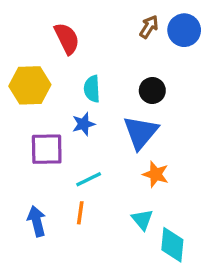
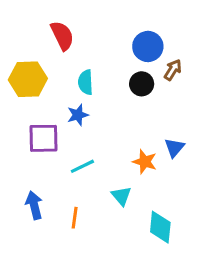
brown arrow: (149, 27) -> (173, 70), moved
blue circle: (184, 30) -> (148, 46), moved
blue triangle: (141, 132) -> (174, 148), moved, size x0.6
orange line: (80, 213) -> (75, 218), moved
cyan triangle: (142, 220) -> (121, 196), moved

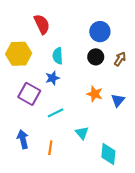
brown arrow: (173, 70) -> (120, 59), moved
purple square: (44, 138) -> (29, 94), turned 30
orange star: (145, 162) -> (95, 94), moved

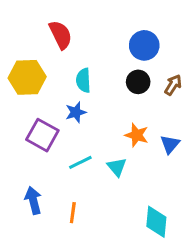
cyan triangle: (82, 133) -> (117, 167), moved

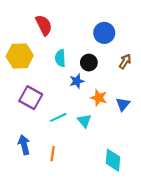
black circle: (138, 82) -> (89, 63), moved
blue star: (76, 112) -> (77, 81), moved

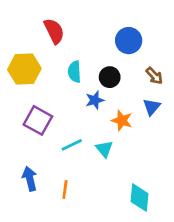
brown arrow: (125, 61) -> (154, 76), turned 104
blue triangle: (123, 104) -> (152, 107), moved

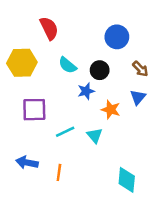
cyan semicircle: (74, 72) -> (68, 65), turned -48
purple square: (38, 120) -> (34, 110), turned -30
blue arrow: (30, 179) -> (27, 163), turned -65

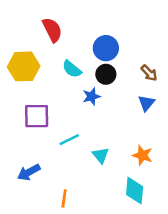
blue circle: (117, 37) -> (106, 48), moved
orange star: (111, 110) -> (142, 155), moved
cyan triangle: (95, 135) -> (101, 155), moved
blue arrow: (27, 163) -> (29, 172), turned -40
orange line: (59, 172) -> (64, 198), moved

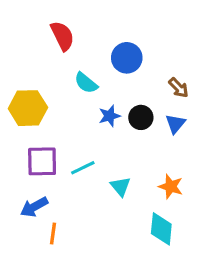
yellow hexagon: (24, 66) -> (28, 108), moved
black circle: (106, 74) -> (141, 117), moved
purple square: (37, 116) -> (42, 161), moved
orange line: (64, 198) -> (53, 234), moved

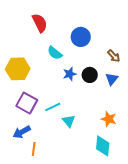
purple square: (42, 161) -> (27, 103), turned 30
cyan triangle: (120, 186) -> (69, 121), moved

